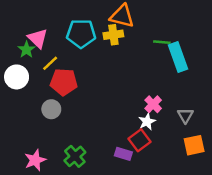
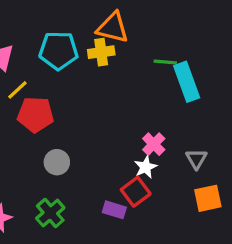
gray circle: (51, 109) -> (57, 162), moved

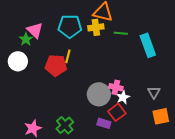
green line: (165, 62) -> (121, 33), moved
yellow line: (17, 90) -> (68, 56), moved, turned -32
pink cross: (154, 144) -> (116, 87), moved, turned -32
gray circle: (57, 162) -> (99, 94), moved, size x1.5

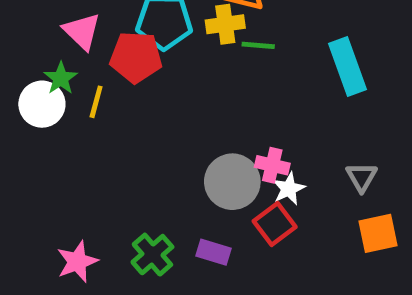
green line: (121, 33) -> (258, 45), moved
green star: (26, 39) -> (61, 78), moved
yellow line: (68, 56) -> (96, 102), moved
red pentagon: (56, 65) -> (136, 57), moved
purple rectangle: (104, 123) -> (214, 252), moved

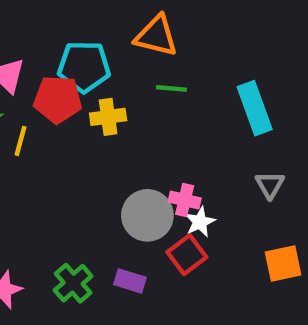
yellow cross: (225, 24) -> (108, 117), moved
gray triangle: (362, 177) -> (270, 185), moved

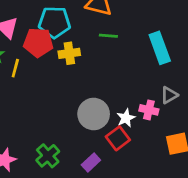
gray triangle: (270, 185) -> (169, 95), turned 30
pink cross: (185, 200) -> (149, 110), moved
purple rectangle: (130, 281) -> (91, 163), moved, turned -60

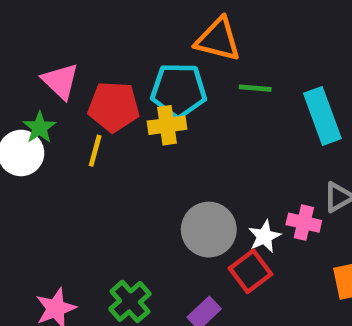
cyan pentagon: (54, 22) -> (179, 90), moved
green line: (108, 36) -> (255, 88), moved
yellow line: (15, 68) -> (95, 151), moved

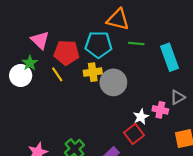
yellow cross: (167, 125) -> (93, 72), moved
yellow line: (95, 151) -> (57, 74), turned -49
gray circle: (209, 230) -> (113, 82), moved

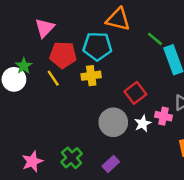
pink triangle: (40, 40) -> (45, 28), moved, turned 30
green line: (136, 43) -> (155, 39), moved, turned 35
gray circle: (113, 82) -> (113, 122), moved
red square: (134, 134) -> (135, 93), moved

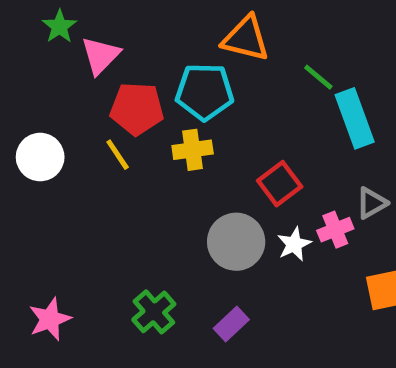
green star: (24, 66) -> (59, 26), moved
pink cross: (164, 116) -> (335, 230), turned -35
pink star: (32, 162) -> (50, 319), moved

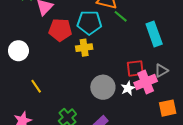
green line: (318, 77) -> (121, 16), moved
yellow line: (118, 155) -> (36, 86), moved
red square: (280, 184) -> (135, 68), moved, turned 30
pink cross: (335, 230) -> (146, 82), size x1.5

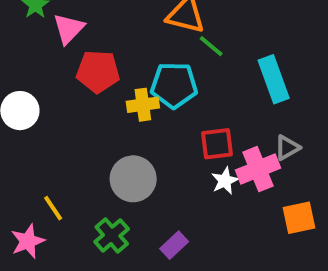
cyan pentagon: (89, 23) -> (174, 85), moved
red square: (135, 68) -> (217, 144), moved
yellow line: (36, 86) -> (53, 208), moved
gray circle: (103, 87) -> (133, 179), moved

